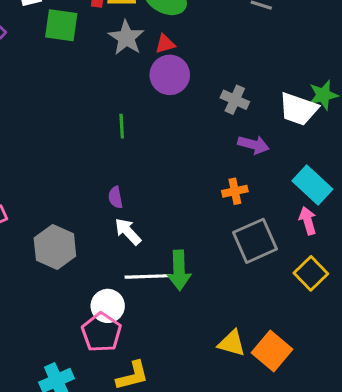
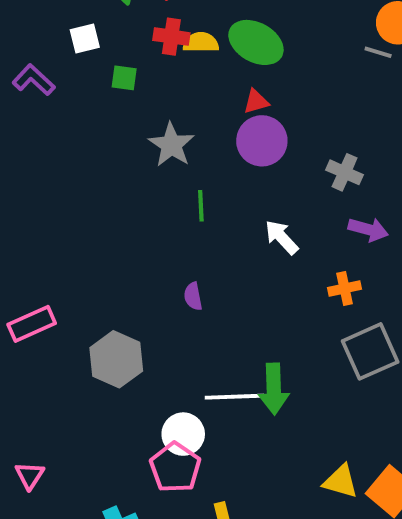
green square: (61, 25) -> (124, 78), size x0.6
gray star: (126, 38) -> (171, 145), moved
white arrow: (128, 232) -> (282, 237), moved

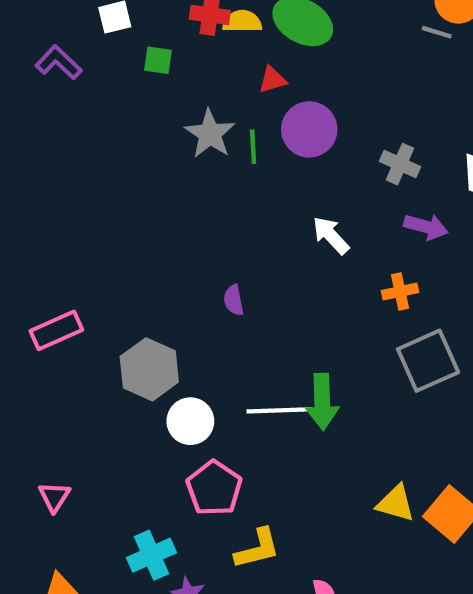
red triangle: (256, 101) -> (273, 80), moved
green line: (201, 206) -> (253, 147), moved
white circle: (183, 434) -> (190, 421), moved

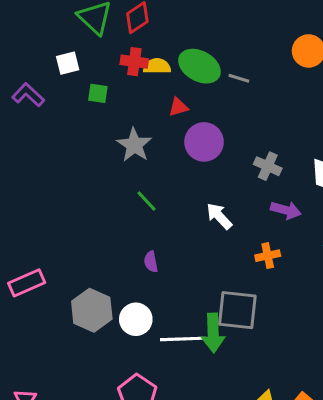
gray line: (437, 32) -> (239, 78), moved
green line: (253, 147) -> (146, 201), moved, turned -40
gray square: (428, 361) -> (237, 310), moved, turned 30
white circle: (190, 421) -> (136, 319), moved

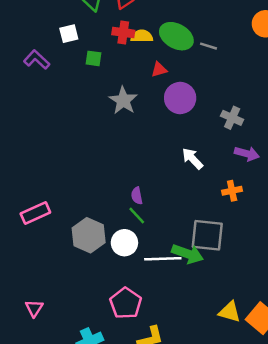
green line: (146, 201) -> (137, 215), moved
green arrow: (213, 333) -> (188, 254), turned -68

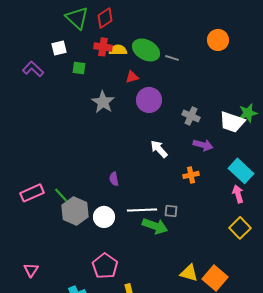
green line: (137, 215) -> (61, 195), moved
gray square: (207, 235) -> (171, 211), size x0.5
white line: (163, 259) -> (142, 210), moved

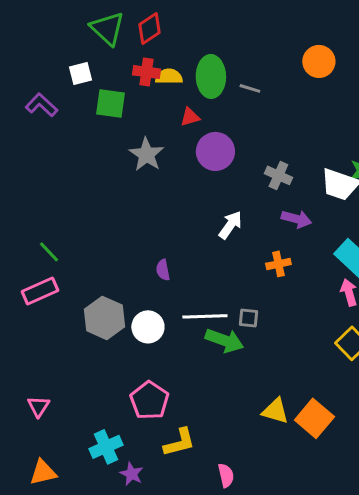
green ellipse: (146, 50) -> (211, 76), turned 60
green square: (79, 68) -> (110, 103), size x1.5
white arrow: (159, 149) -> (230, 225), turned 78
green line: (61, 195) -> (49, 252), moved

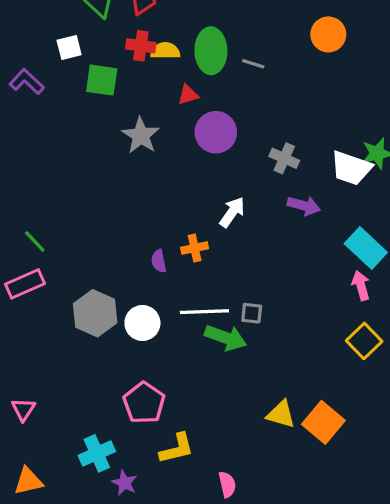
orange cross: (278, 264) -> (195, 248), moved

